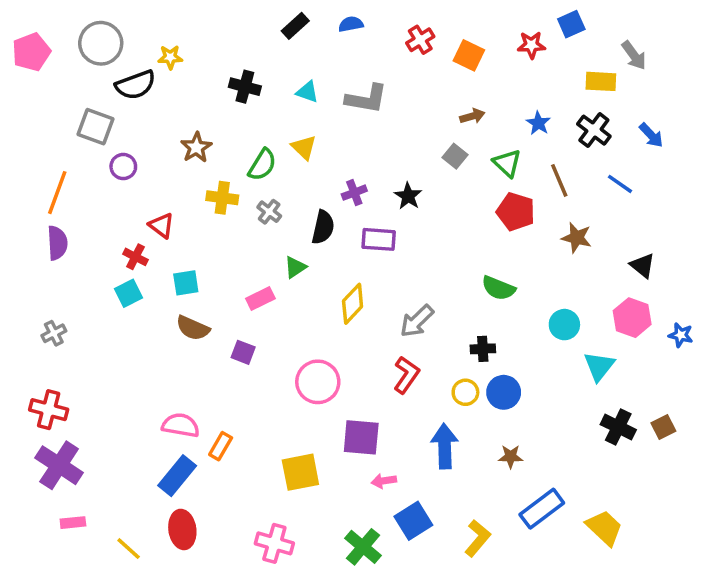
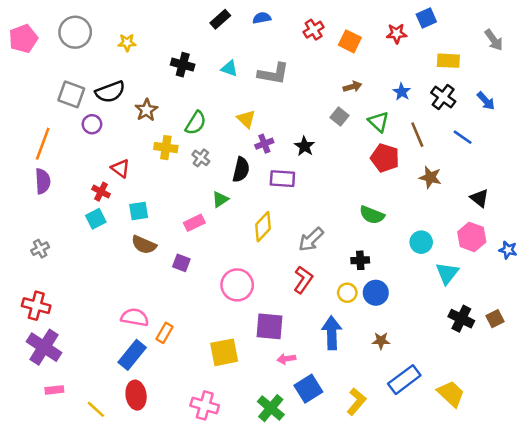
gray arrow: (634, 55) -> (494, 40), moved
black semicircle: (135, 85) -> (110, 92), moved
yellow triangle: (304, 147) -> (246, 119), moved

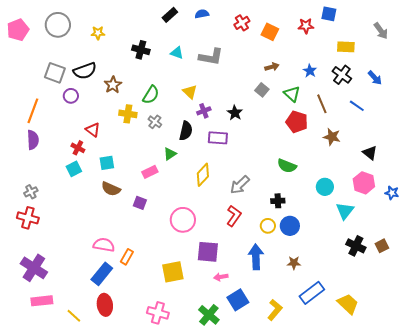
blue square: (426, 18) -> (329, 14), turned 35
red cross: (36, 306) -> (28, 218), moved
pink rectangle: (54, 390) -> (42, 301), size x1.5

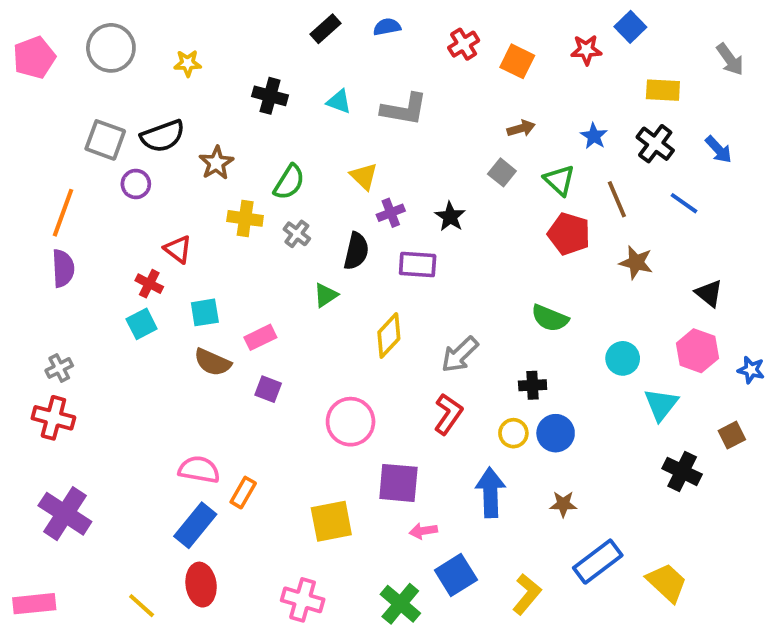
blue square: (329, 14) -> (630, 27), turned 35
pink rectangle: (150, 172) -> (260, 337), moved
brown square: (382, 246) -> (732, 435), moved
pink rectangle: (42, 301) -> (34, 604), moved

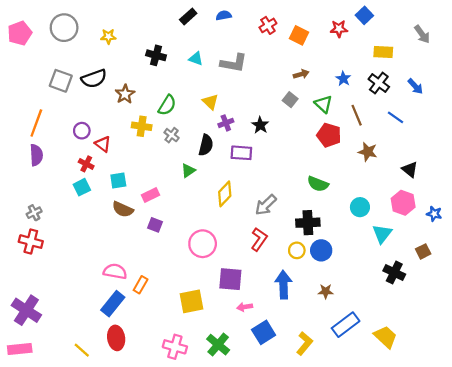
purple circle: (136, 184) -> (82, 131), moved
black cross: (533, 385) -> (308, 223), size x1.5
purple cross: (65, 514) -> (26, 310), moved
green cross: (400, 604) -> (218, 345), moved

